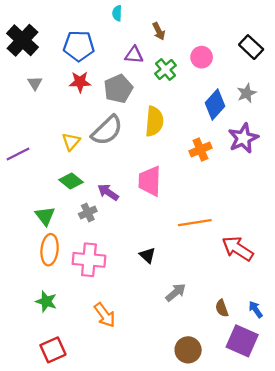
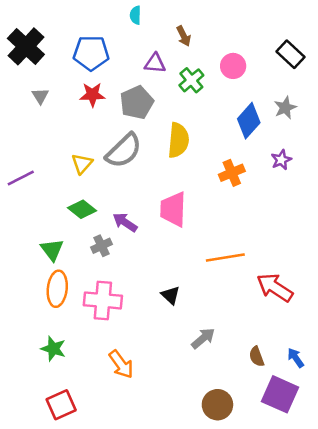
purple star: (243, 138) -> (281, 160), size x0.6

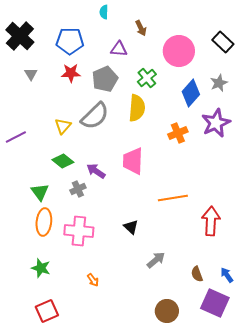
pink circle: (233, 66) -> (179, 51), size x1.6
green cross: (191, 80) -> (147, 78), moved
purple star: (281, 160) -> (216, 123), size x1.8
red arrow: (275, 287) -> (211, 221), turned 60
orange arrow: (121, 364) -> (93, 280), size x0.6

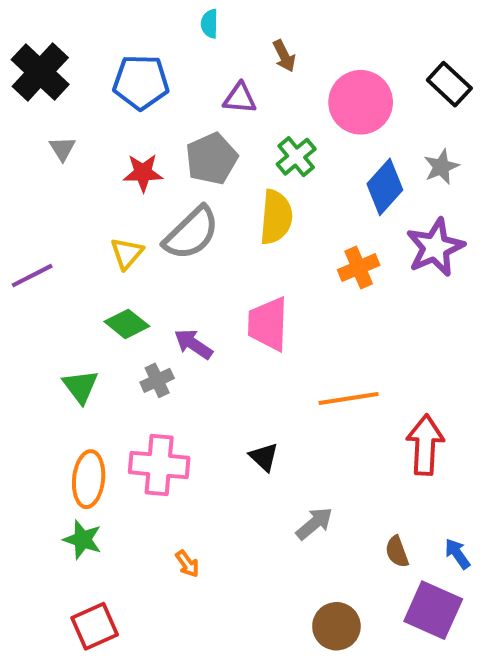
red star: (71, 73) -> (143, 173), moved
orange ellipse: (44, 222) -> (89, 479), moved

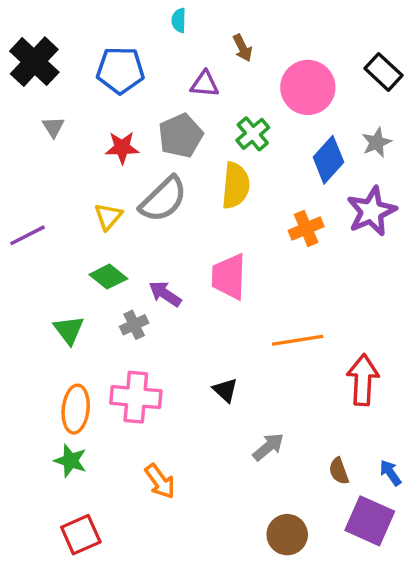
orange arrow: (187, 564) -> (160, 481), size x1.5

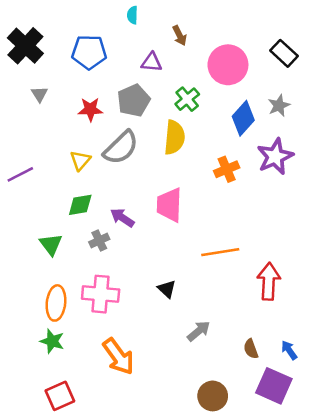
green diamond: (108, 277) -> (80, 205), turned -48
orange arrow: (160, 481) -> (118, 356), size x1.4

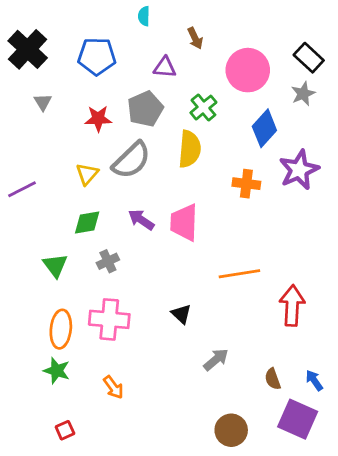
gray star: (279, 106) -> (303, 94), moved
orange cross: (227, 169) -> (246, 184), turned 30
purple arrow: (122, 218) -> (141, 220), moved
orange arrow: (118, 356) -> (113, 387), moved, size x0.6
red square: (60, 396) -> (65, 430), size x0.6

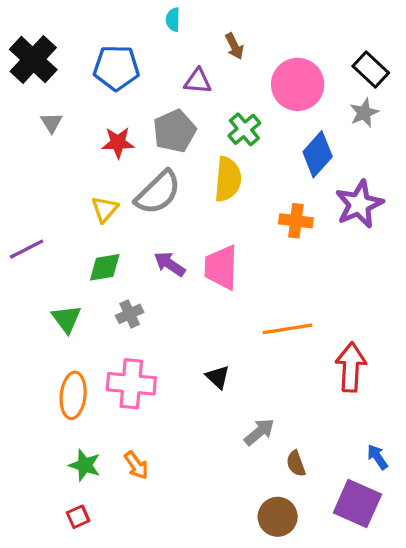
purple line: (22, 189) -> (27, 249), moved
green star: (57, 371) -> (85, 465), moved
brown semicircle: (273, 379) -> (296, 464), moved

